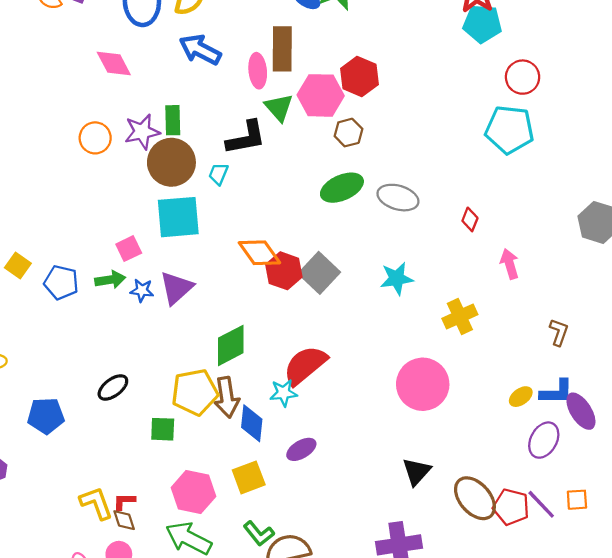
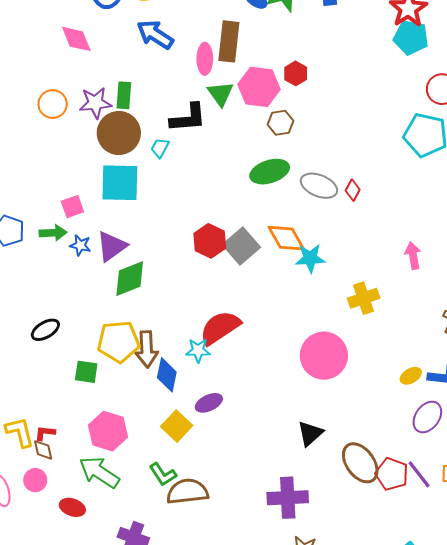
red hexagon: (359, 77) -> (296, 73), size x0.7
red diamond: (470, 219) -> (353, 190), moved
orange diamond: (259, 253) -> (286, 238), moved
green diamond: (231, 345) -> (130, 279), moved
yellow square: (249, 477) -> (177, 426), moved, turned -32

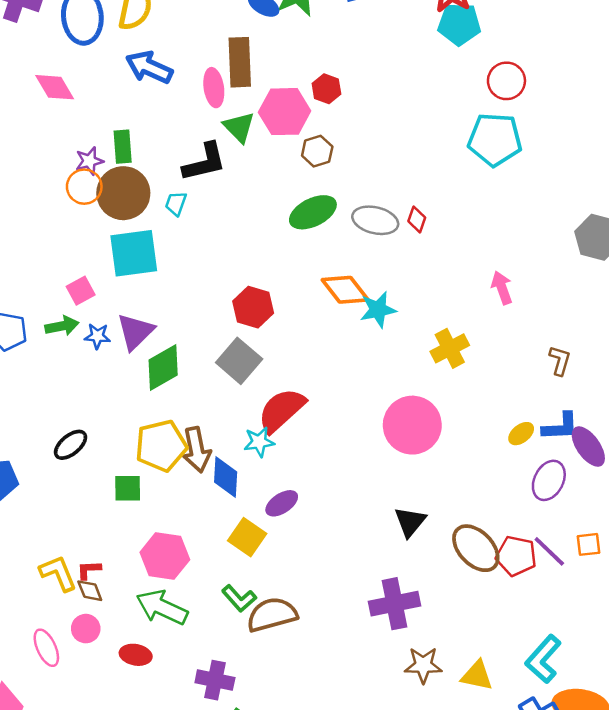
purple star: (95, 103) -> (89, 161), size x0.7
orange circle: (53, 104) -> (84, 187), moved
gray square: (241, 246) -> (239, 361), moved

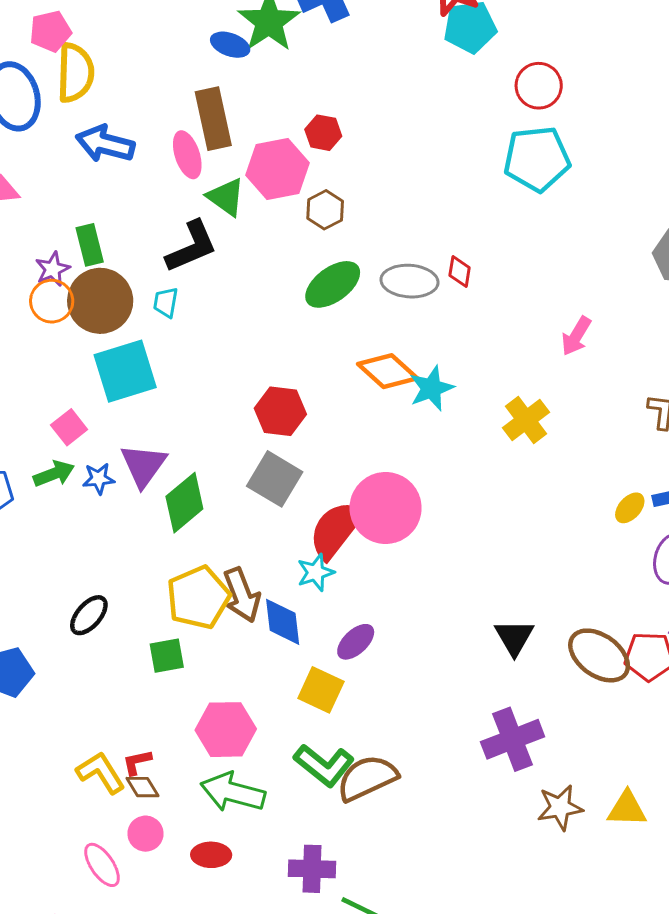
pink arrow: (502, 288) -> (576, 336), turned -120
pink circle: (412, 425) -> (386, 508), moved
green L-shape: (239, 598) -> (324, 765), size x1.4

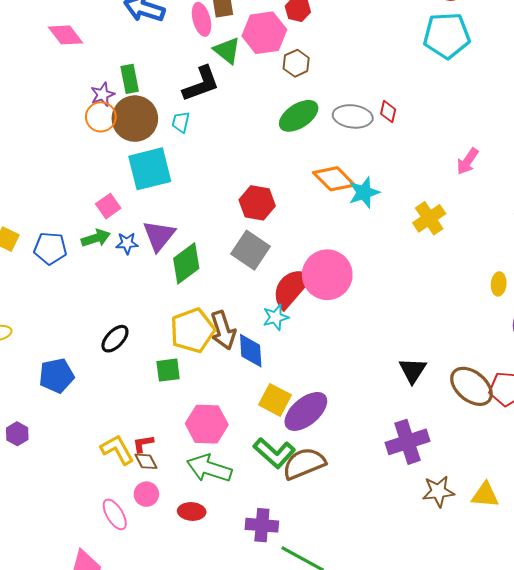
yellow ellipse: (630, 508) -> (499, 284), turned -40
purple ellipse: (356, 642) -> (306, 411), moved, size x1.6

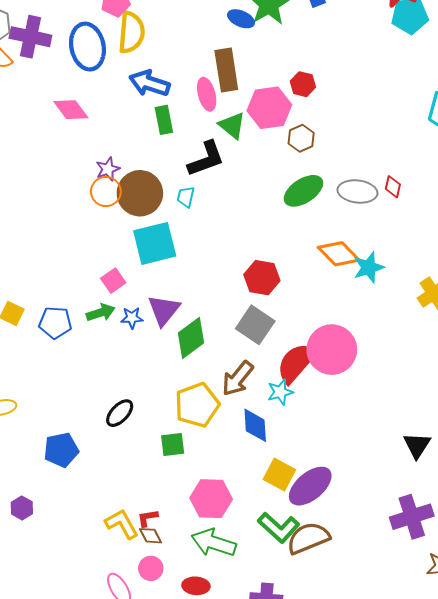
green rectangle: (130, 79) -> (164, 120), moved
brown arrow: (223, 330) -> (238, 379), moved, turned 57

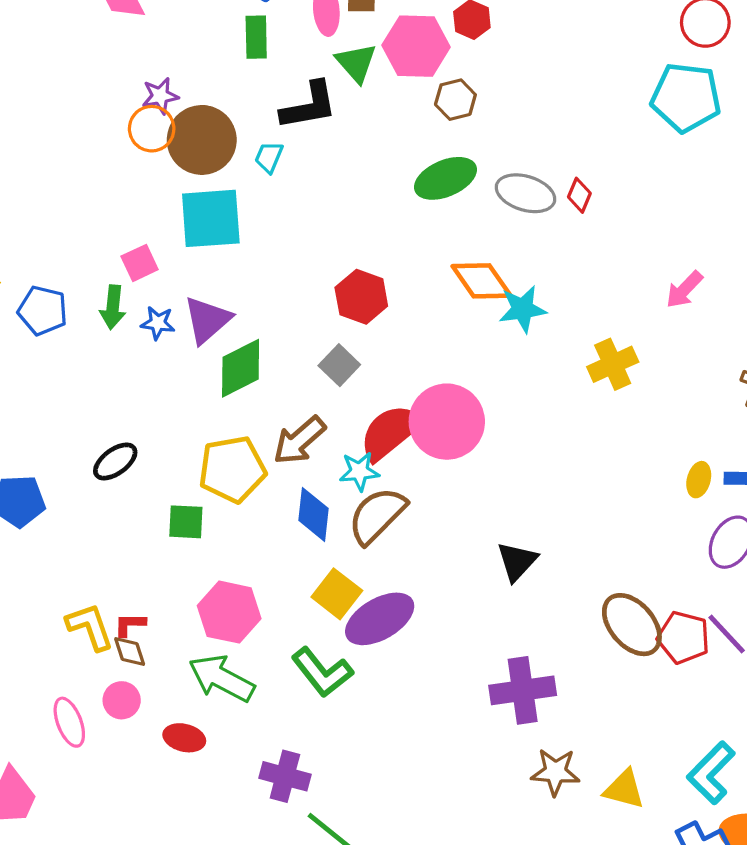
green arrow: (101, 313) -> (113, 307), turned 104
gray square: (255, 325) -> (339, 365), size x0.7
black triangle: (417, 445) -> (517, 561), moved
brown semicircle: (308, 538) -> (377, 515), moved, turned -33

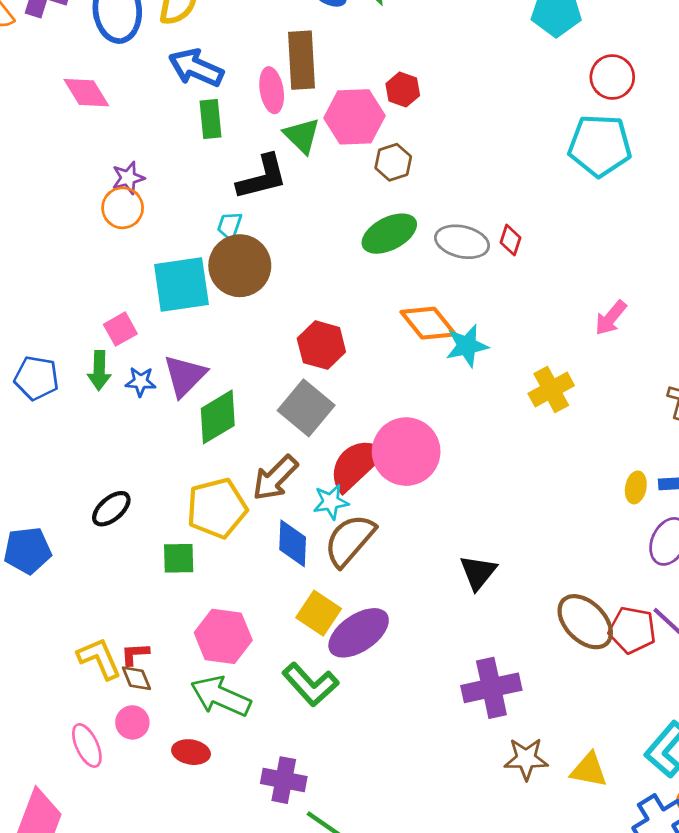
brown circle: (202, 140) -> (240, 266), moved
gray square: (339, 365) -> (306, 408), size x1.5

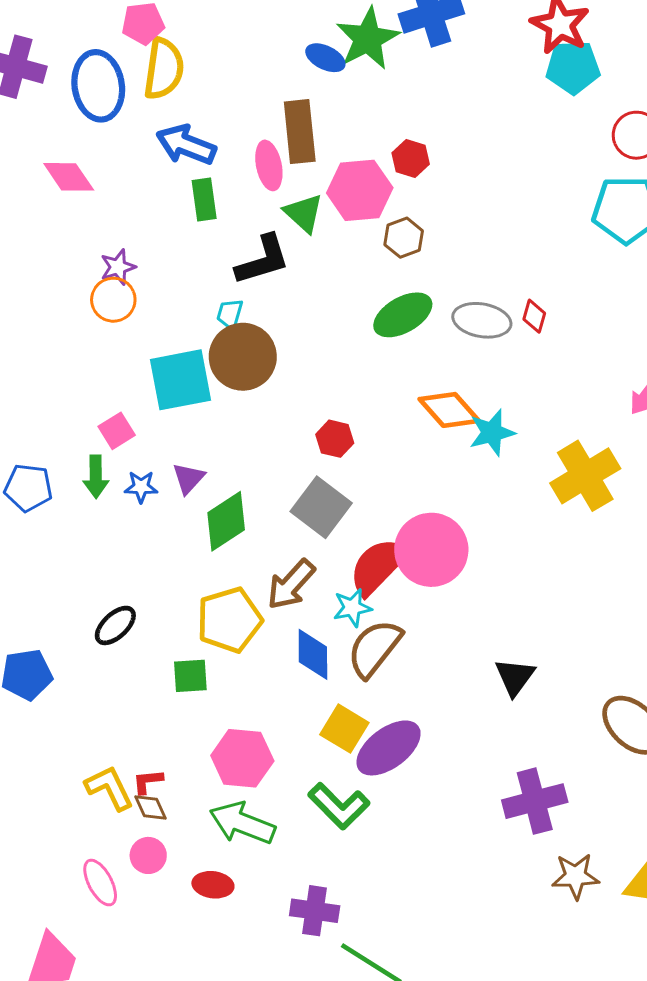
red hexagon: (321, 345) -> (335, 439), size x0.7
purple triangle: (185, 376) -> (188, 478), size x0.7
yellow cross: (551, 390) -> (585, 476), size x1.4

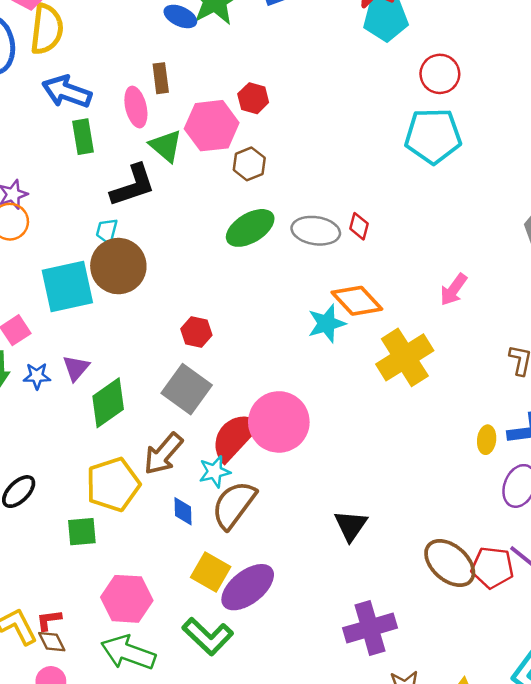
brown rectangle: (300, 132) -> (161, 78), size x0.6
orange diamond: (449, 410) -> (357, 301), moved
blue diamond: (313, 654) -> (183, 511), size x0.7

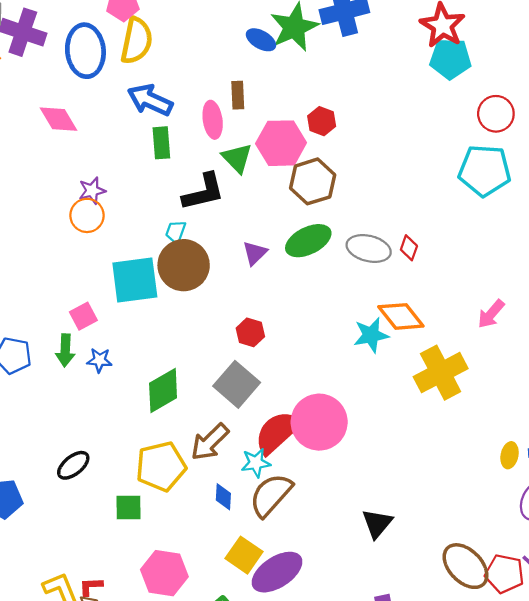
brown hexagon: (249, 164) -> (313, 181), size x1.5
purple triangle: (76, 368) -> (255, 253), moved

